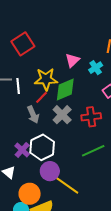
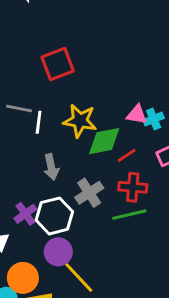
pink triangle: (72, 60) -> (137, 115), moved, turned 42
red line: (41, 97) -> (127, 155), moved
gray cross: (62, 115) -> (89, 193), moved
green line: (93, 151) -> (129, 215), moved

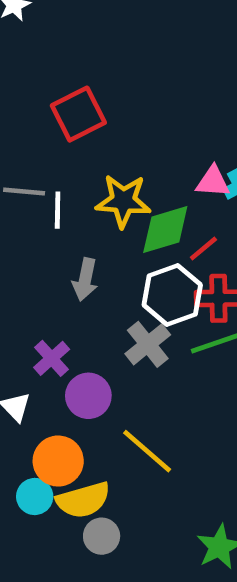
gray arrow: (51, 167) -> (85, 279), turned 30
gray cross: (89, 193) -> (148, 344), moved
white hexagon: (54, 216) -> (172, 295), moved
purple circle: (58, 252) -> (88, 396), moved

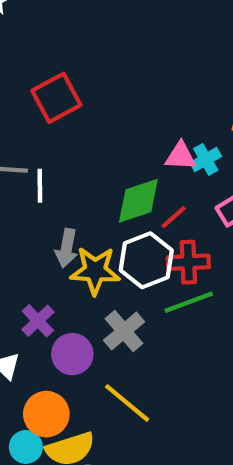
yellow star: (123, 201) -> (95, 271), moved
gray cross: (148, 344) -> (124, 331), moved

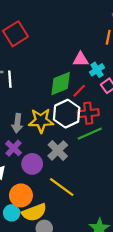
cyan cross: (206, 159) -> (97, 70), moved
gray arrow: (67, 248) -> (17, 123), moved

